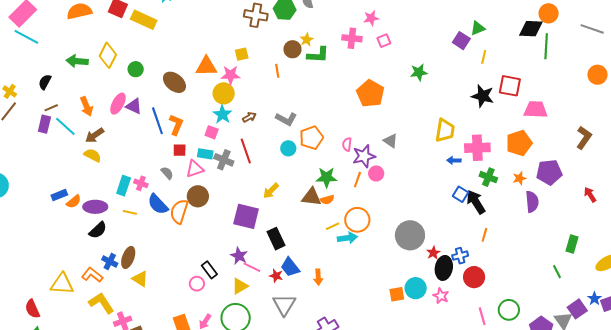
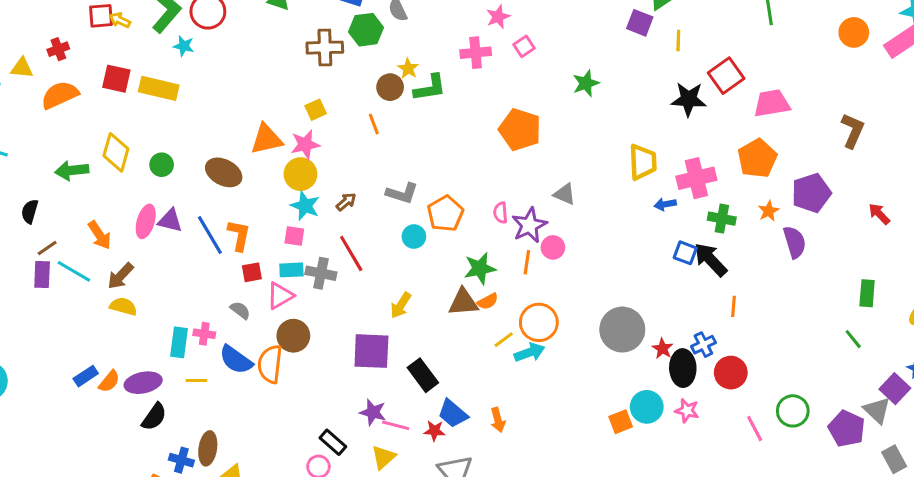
red square: (510, 86) -> (726, 76), turned -35

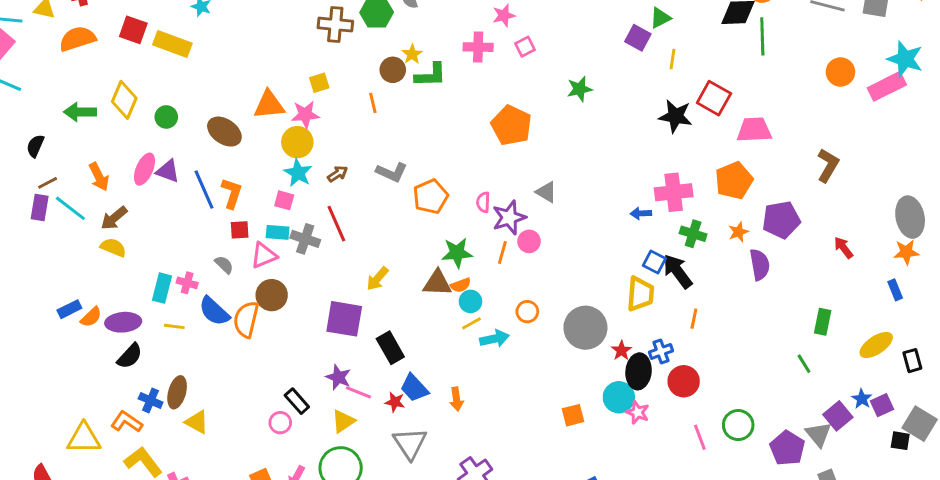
red square: (726, 76) -> (714, 98), turned -32
yellow trapezoid: (643, 162) -> (640, 294), moved
cyan circle: (414, 237) -> (470, 301), moved
orange circle: (539, 322) -> (527, 312), moved, size x0.6
cyan circle: (647, 407) -> (619, 397), moved

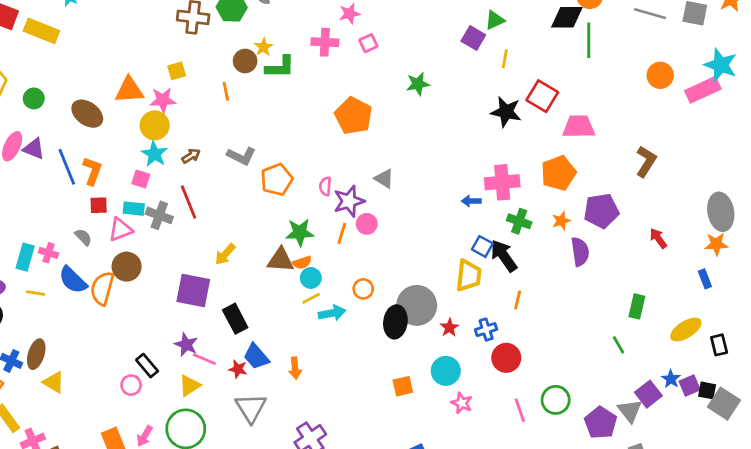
black ellipse: (639, 371) -> (395, 322), moved
pink star: (638, 412) -> (462, 403), moved
black square: (900, 441) -> (707, 390), moved

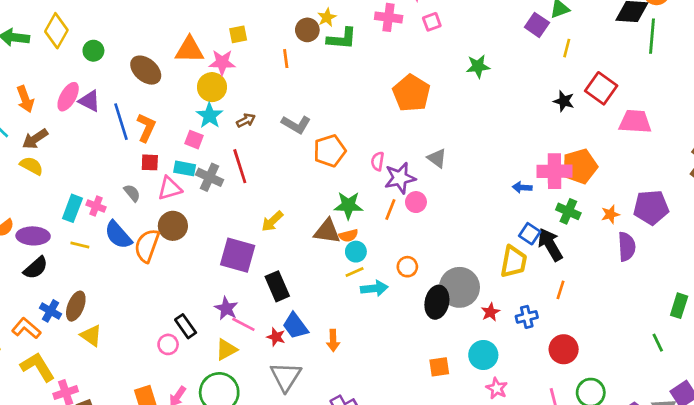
black star: (506, 112) -> (564, 101), size x0.7
orange pentagon: (558, 173) -> (580, 166), moved
red circle: (506, 358) -> (564, 349), moved

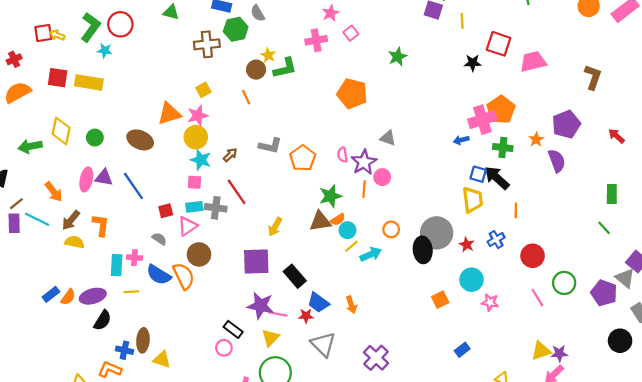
orange L-shape: (146, 128) -> (101, 225), moved
orange semicircle: (147, 246) -> (184, 276), turned 152
purple star: (226, 308) -> (260, 306), size x1.4

